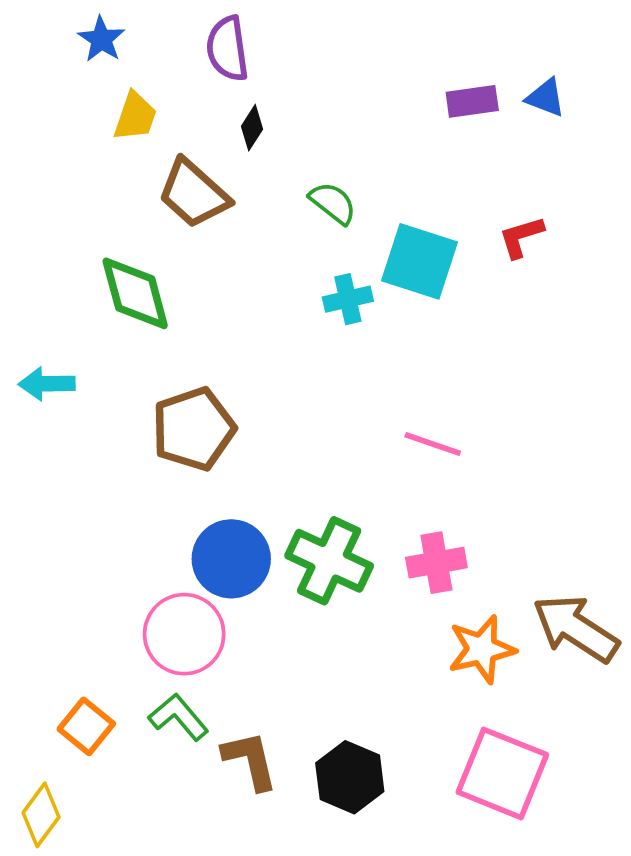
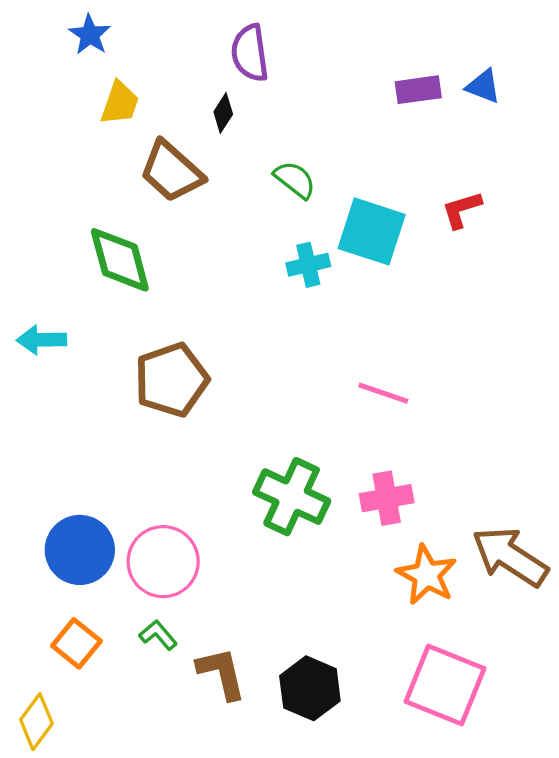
purple semicircle: (227, 49) -> (250, 53), moved
blue circle: (231, 559) -> (80, 550), moved
orange star: (482, 649) -> (427, 575), turned -30
green L-shape: (179, 717) -> (158, 635), size x0.7

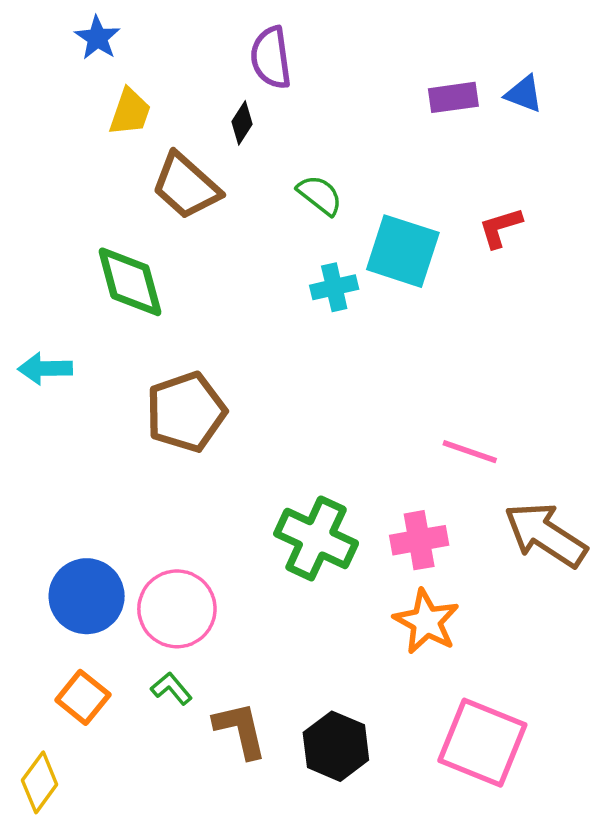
pink line: (383, 393) -> (470, 452), moved
brown arrow: (510, 557) -> (546, 535), moved
orange star: (427, 575) -> (426, 622), moved

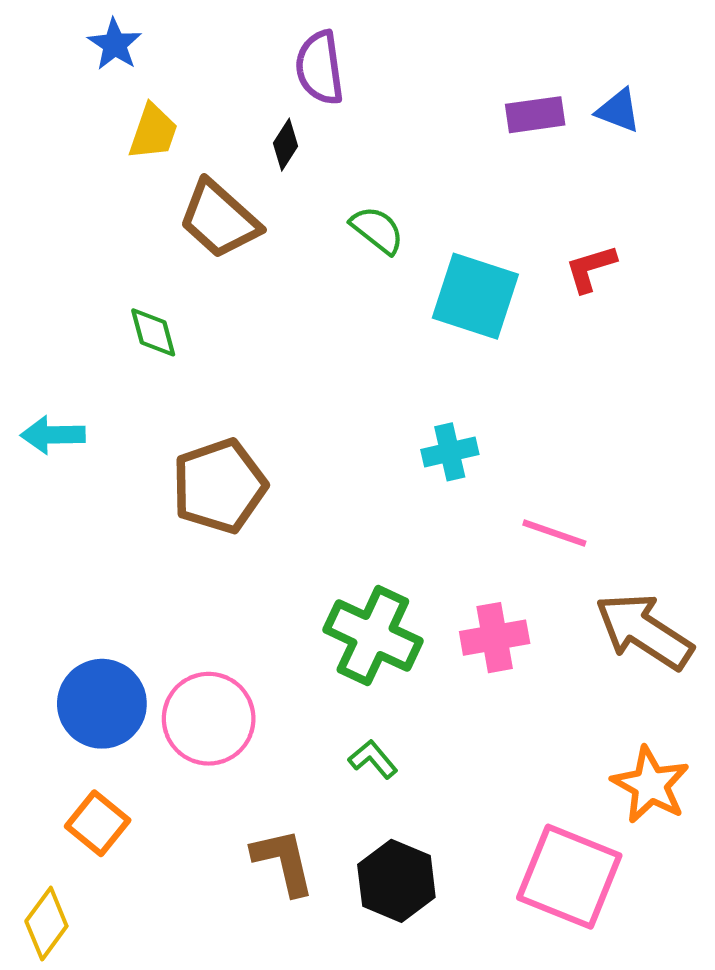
green diamond: (130, 282) -> (153, 332), size x0.6
cyan cross: (334, 287) -> (450, 452), moved
orange star: (426, 622) -> (650, 785), moved
green L-shape: (172, 688) -> (373, 759), moved

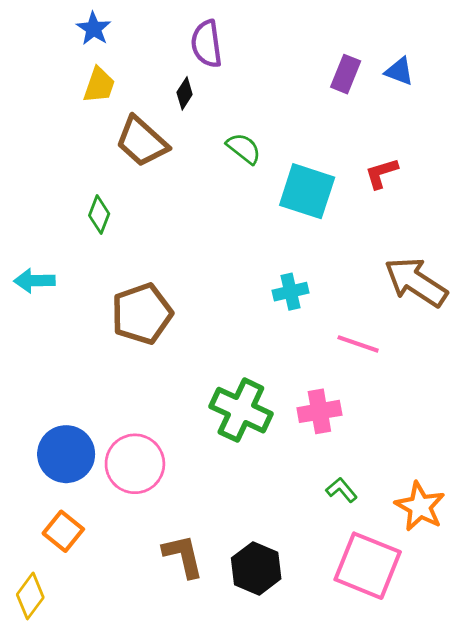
blue star: (115, 44) -> (94, 29), moved
purple rectangle: (535, 115) -> (346, 74), turned -60
green diamond: (153, 332) -> (99, 215), turned 36
brown arrow: (644, 631) -> (416, 282), moved
green L-shape: (373, 759) -> (341, 490), moved

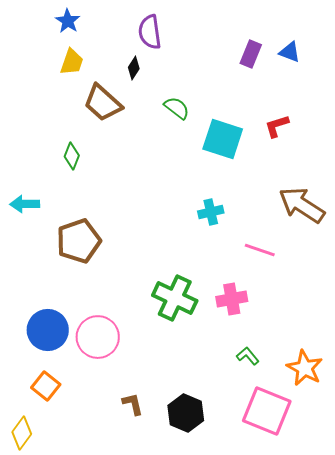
brown pentagon: (142, 314) -> (79, 241), moved
brown L-shape: (183, 556) -> (133, 404), size x0.7

